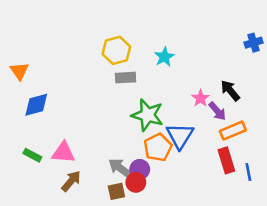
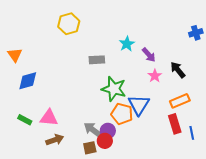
yellow hexagon: (116, 50) -> (69, 24), moved
purple arrow: (217, 111) -> (149, 55), moved
orange pentagon: (158, 147) -> (122, 114), turned -30
brown arrow: (71, 181) -> (55, 140), turned 30

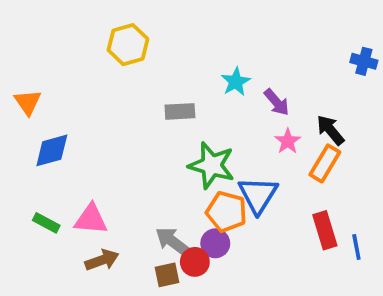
blue cross: (196, 33) -> (364, 61), turned 32
orange rectangle: (180, 101) -> (325, 163), moved, turned -36
purple circle: (108, 131) -> (215, 243), moved

